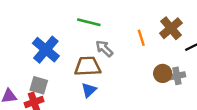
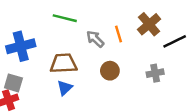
gray arrow: (104, 48) -> (95, 39), moved
blue cross: (46, 50) -> (21, 46), turned 36
brown circle: (163, 73) -> (110, 71), moved

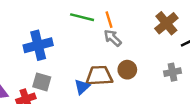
orange line: (118, 34) -> (109, 20), moved
brown trapezoid: (63, 63) -> (99, 76), moved
gray square: (13, 83) -> (42, 82), moved

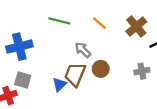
orange line: (109, 20) -> (100, 23), moved, turned -32
gray arrow: (113, 38) -> (83, 50), moved
brown trapezoid: (99, 76) -> (75, 74), turned -65

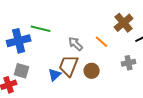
green line: (59, 21) -> (41, 29), moved
orange line: (100, 23) -> (102, 42), moved
brown circle: (101, 69) -> (92, 71), moved

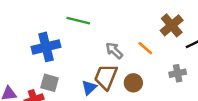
green line: (41, 29) -> (78, 21), moved

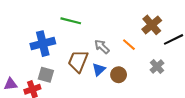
gray cross: (178, 73) -> (157, 66), turned -32
brown trapezoid: (106, 77) -> (78, 61), moved
blue triangle: (89, 88) -> (99, 70), moved

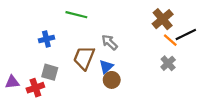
blue cross: (43, 44) -> (46, 39), size x0.6
orange line: (129, 45) -> (170, 40), moved
brown circle: (119, 75) -> (112, 80), moved

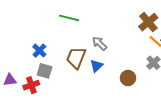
blue cross: (46, 39) -> (39, 51), moved, turned -32
brown circle: (112, 80) -> (128, 78), moved

